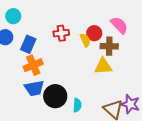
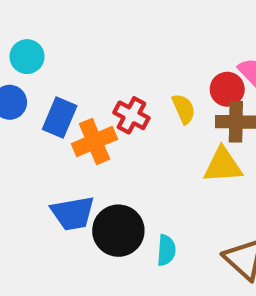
red cross: (61, 33) -> (131, 115), moved, turned 35
red circle: (94, 33) -> (227, 89), moved
orange cross: (33, 65) -> (94, 141), moved

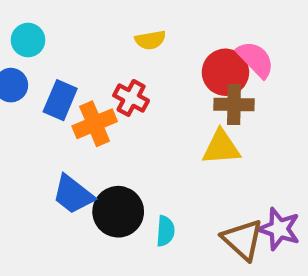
red circle: (227, 89) -> (225, 72), size x1.4
yellow semicircle: (184, 109) -> (150, 40), moved, turned 104
blue trapezoid: (73, 213) -> (73, 195), turned 48

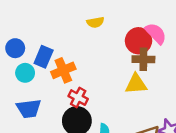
cyan circle: (28, 40) -> (25, 73), moved
red cross: (131, 98) -> (78, 97), moved
blue trapezoid: (73, 195) -> (29, 109), moved, turned -45

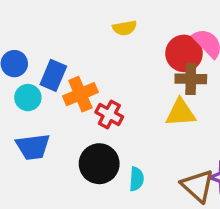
red cross: (78, 97) -> (109, 114), moved

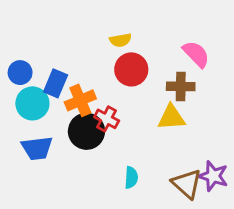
red circle: (184, 53) -> (131, 69), moved
cyan circle: (28, 98) -> (32, 103), size x1.4
black circle: (99, 164) -> (86, 131), moved

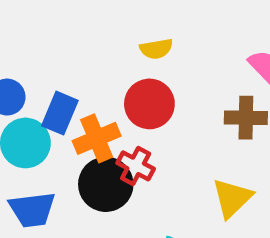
red circle: (131, 69) -> (149, 104), moved
yellow triangle: (171, 117) -> (232, 198), moved, turned -40

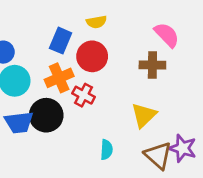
blue rectangle: (60, 113) -> (61, 41), moved
black circle: (106, 184) -> (46, 115), moved

